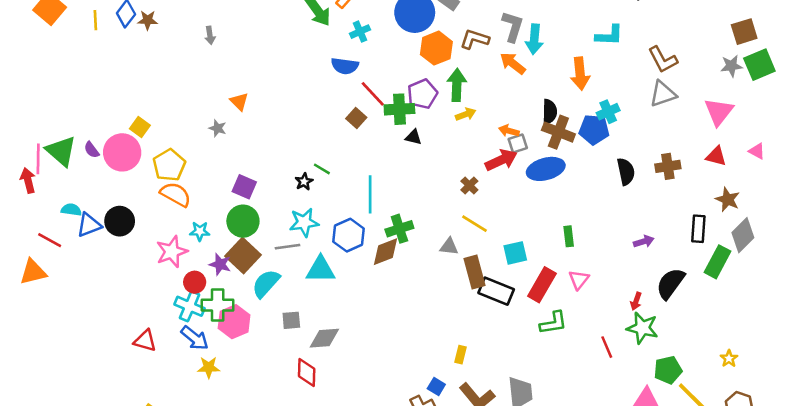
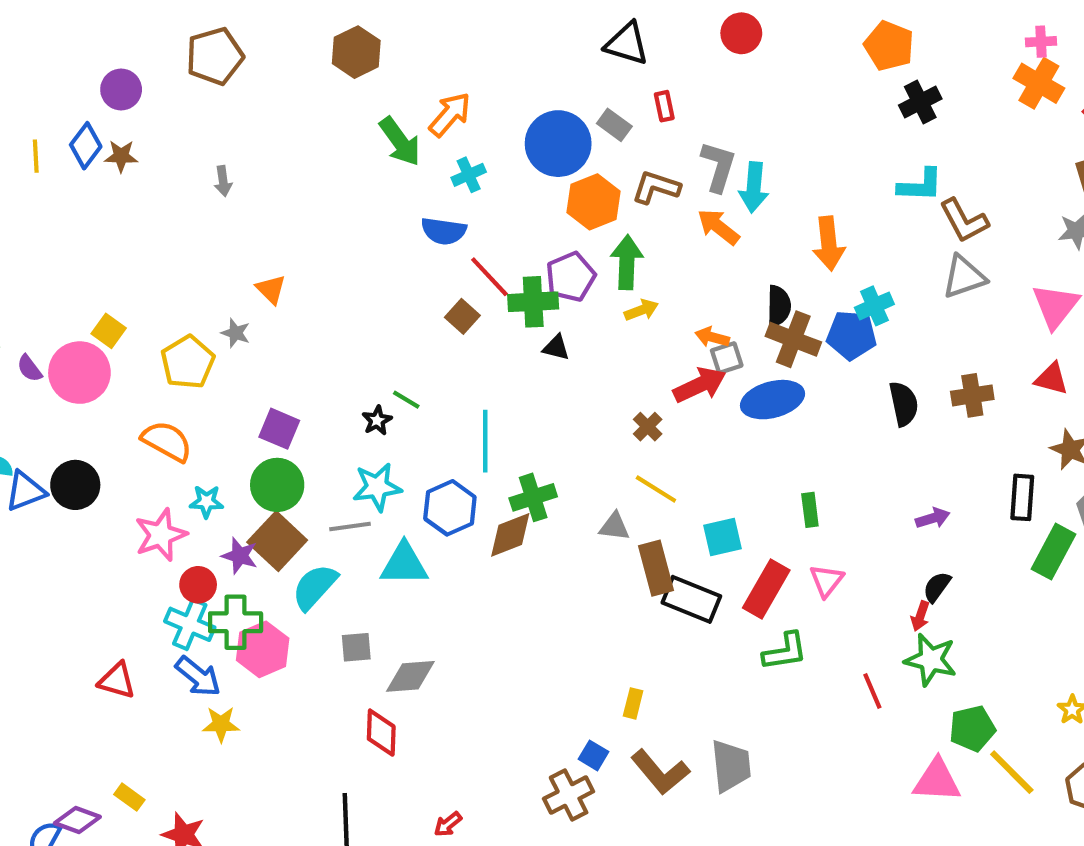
cyan L-shape: (609, 35) -> (920, 185), moved
yellow pentagon: (169, 165) -> (188, 362), moved
black semicircle: (670, 283) -> (937, 587), moved, size x0.6

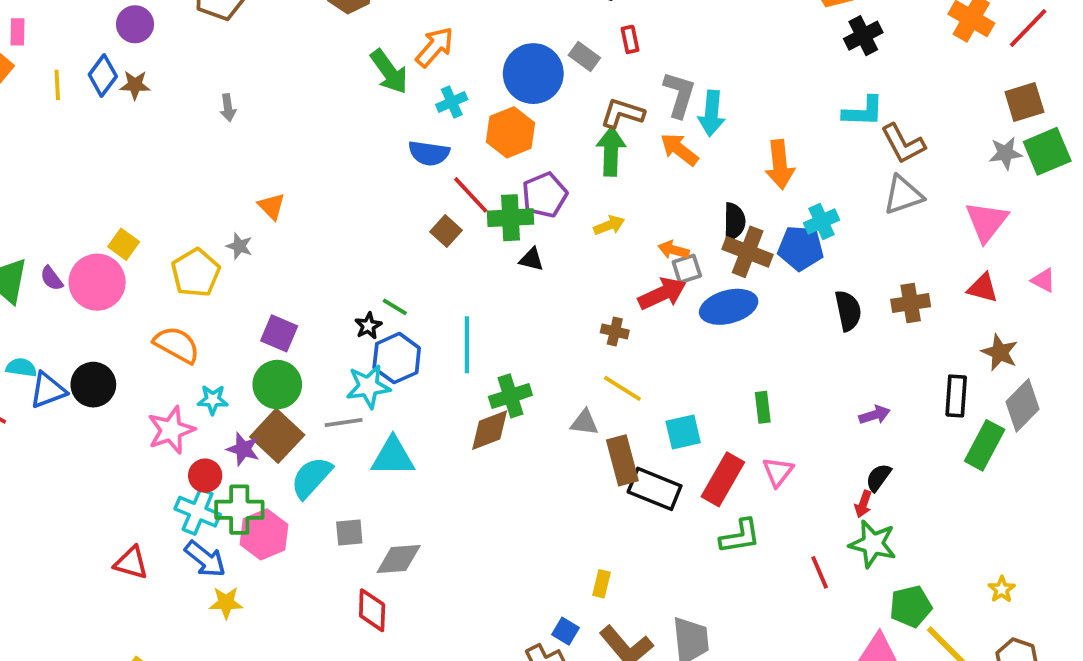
orange hexagon: (594, 202) -> (510, 132), moved
green arrow: (627, 262) -> (611, 151), moved
brown cross: (648, 427) -> (615, 331), turned -32
blue hexagon: (450, 508) -> (397, 358), moved

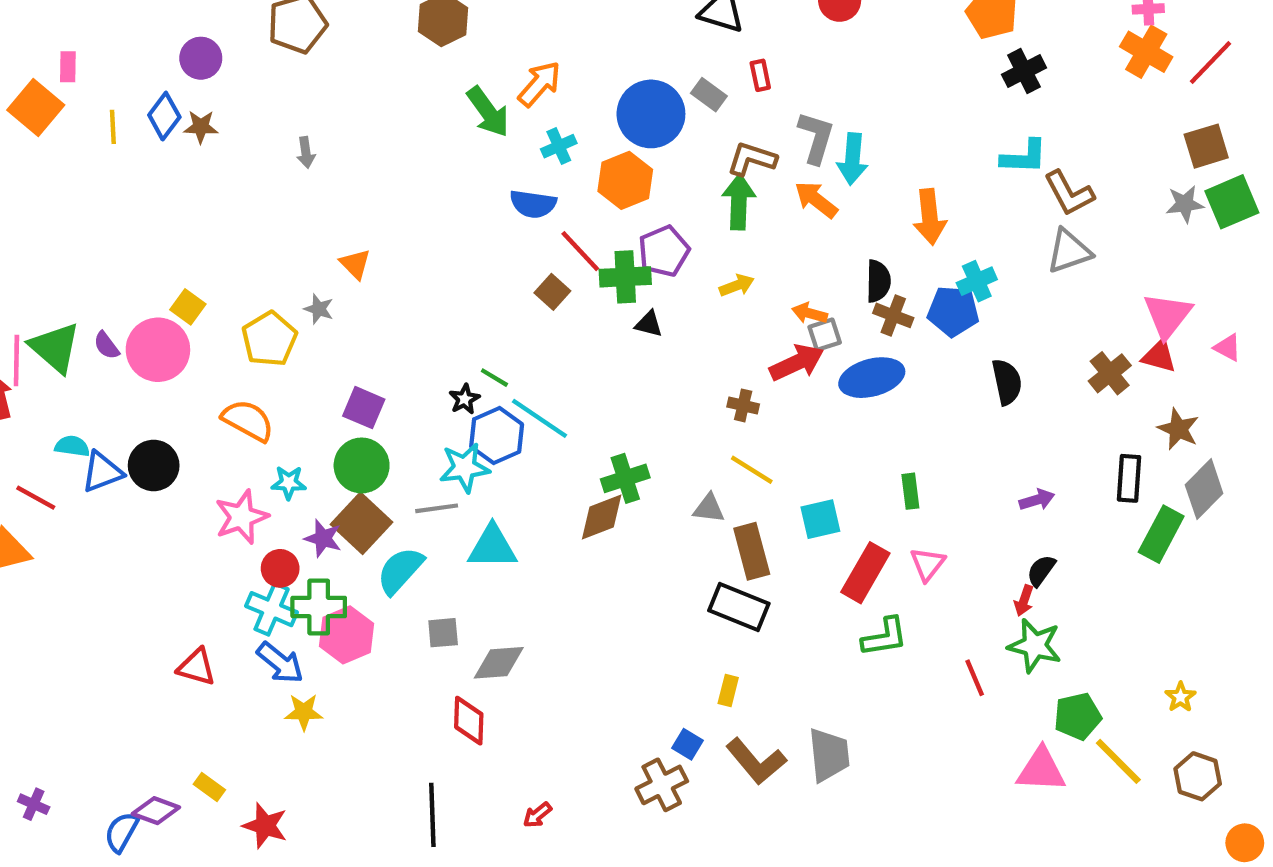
pink triangle: (986, 221) -> (1168, 315), moved
brown cross: (748, 252) -> (893, 315), size x0.7
brown cross: (911, 303) -> (1110, 373), moved, turned -30
cyan line: (467, 345) -> (539, 418), moved, turned -56
black rectangle: (655, 489) -> (739, 607), moved

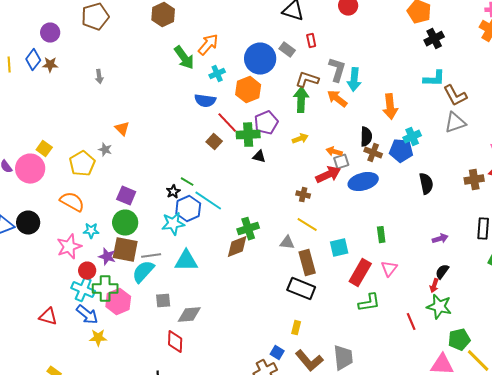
brown cross: (1110, 373) -> (474, 180), turned 30
gray line: (437, 508) -> (151, 256), moved
brown square: (362, 523) -> (125, 250), turned -32

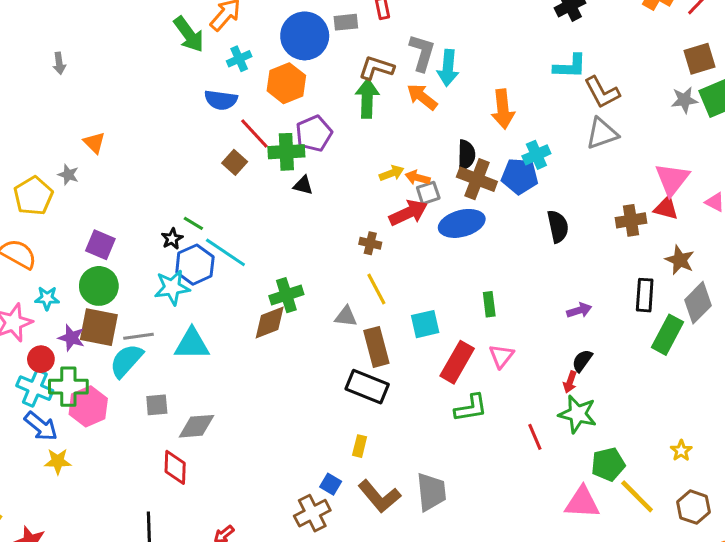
gray rectangle: (287, 50) -> (346, 22), turned -42
yellow arrow: (300, 139) -> (392, 173), moved
brown cross: (373, 153) -> (477, 179), size x1.4
yellow line: (307, 225) -> (376, 289), turned 30

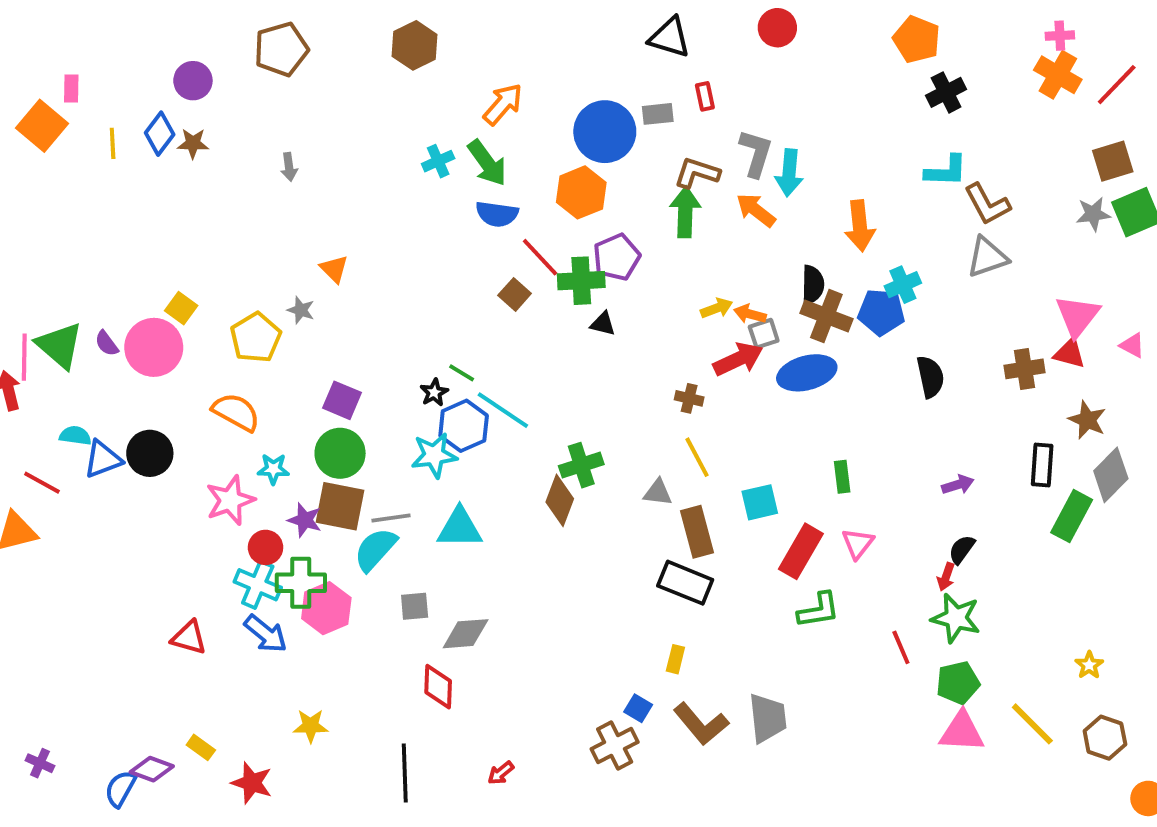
green arrow: (189, 34) -> (487, 163), moved
cyan cross: (239, 59) -> (438, 161), moved
brown diamond: (270, 323) -> (560, 500), turned -48
yellow star: (58, 461) -> (311, 726), moved
green pentagon: (608, 464) -> (958, 683), moved

